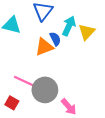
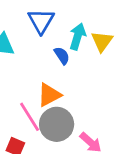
orange triangle: (44, 47) -> (49, 95), moved
pink line: (25, 82) -> (30, 117), turned 40

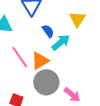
cyan arrow: (78, 36) -> (61, 42), moved, turned 36
pink line: (30, 117) -> (20, 57), moved

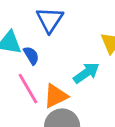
blue semicircle: (48, 31) -> (31, 55), moved

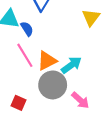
cyan arrow: (86, 73) -> (71, 65), moved

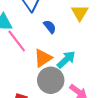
blue semicircle: (27, 29) -> (50, 27), moved
pink line: (25, 55) -> (17, 41), moved

